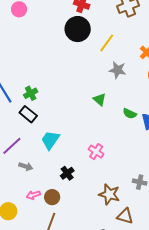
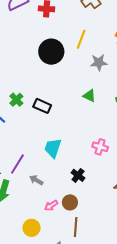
black circle: (78, 29) -> (51, 52), moved
green cross: (31, 93) -> (16, 100), moved
black rectangle: (28, 114) -> (42, 106), moved
gray arrow: (26, 166) -> (36, 180), turned -152

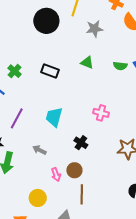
black rectangle: (42, 106) -> (50, 71), moved
purple line: (17, 164) -> (17, 118), moved
pink arrow: (51, 206) -> (56, 175), turned -72

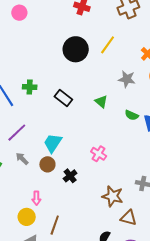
gray star: (94, 29) -> (127, 79), moved
green cross: (15, 71) -> (30, 87), turned 32
gray arrow: (39, 150) -> (22, 159), moved
brown circle: (74, 170) -> (47, 164), moved
yellow circle: (38, 198) -> (27, 217), moved

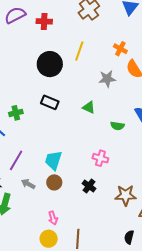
black rectangle: (63, 98) -> (50, 102), moved
green semicircle: (132, 115) -> (117, 126), moved
black cross: (70, 176) -> (89, 186), moved

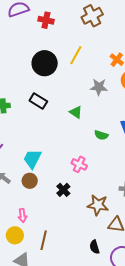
black semicircle: (129, 237) -> (94, 247), turned -40

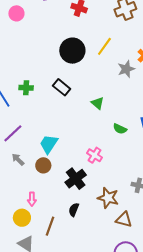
gray star: (99, 87) -> (126, 69), moved, turned -30
black cross: (63, 190) -> (76, 179), size x1.5
black semicircle: (94, 247) -> (74, 210), moved, turned 32

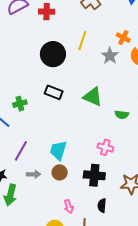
green triangle: (98, 103) -> (93, 97), size x1.5
gray arrow: (18, 159) -> (34, 174), turned 152
black cross: (76, 179) -> (94, 175), turned -30
pink arrow: (32, 199) -> (69, 206), moved

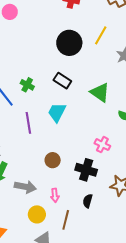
green cross: (20, 104) -> (27, 85), turned 32
cyan trapezoid: (58, 150) -> (57, 112), moved
purple line: (21, 151) -> (28, 123), moved, turned -50
gray arrow: (34, 174) -> (25, 187), moved, size x1.5

